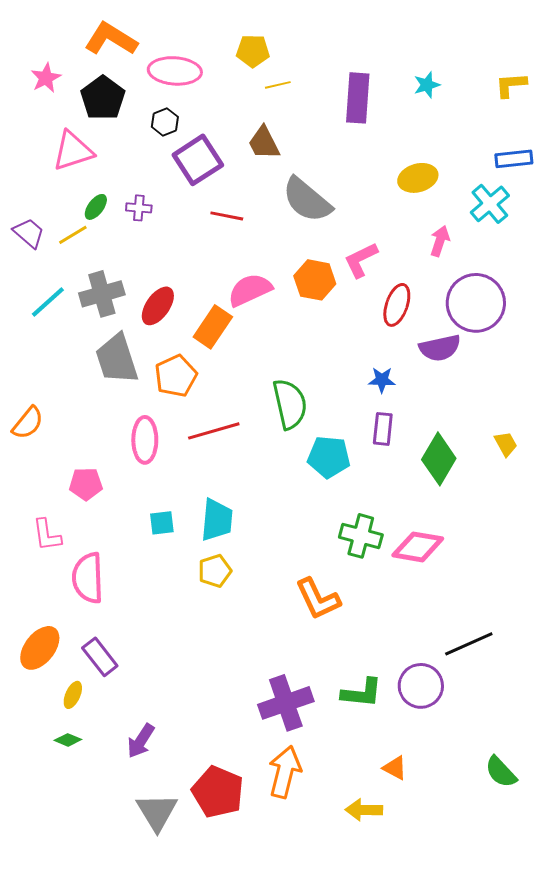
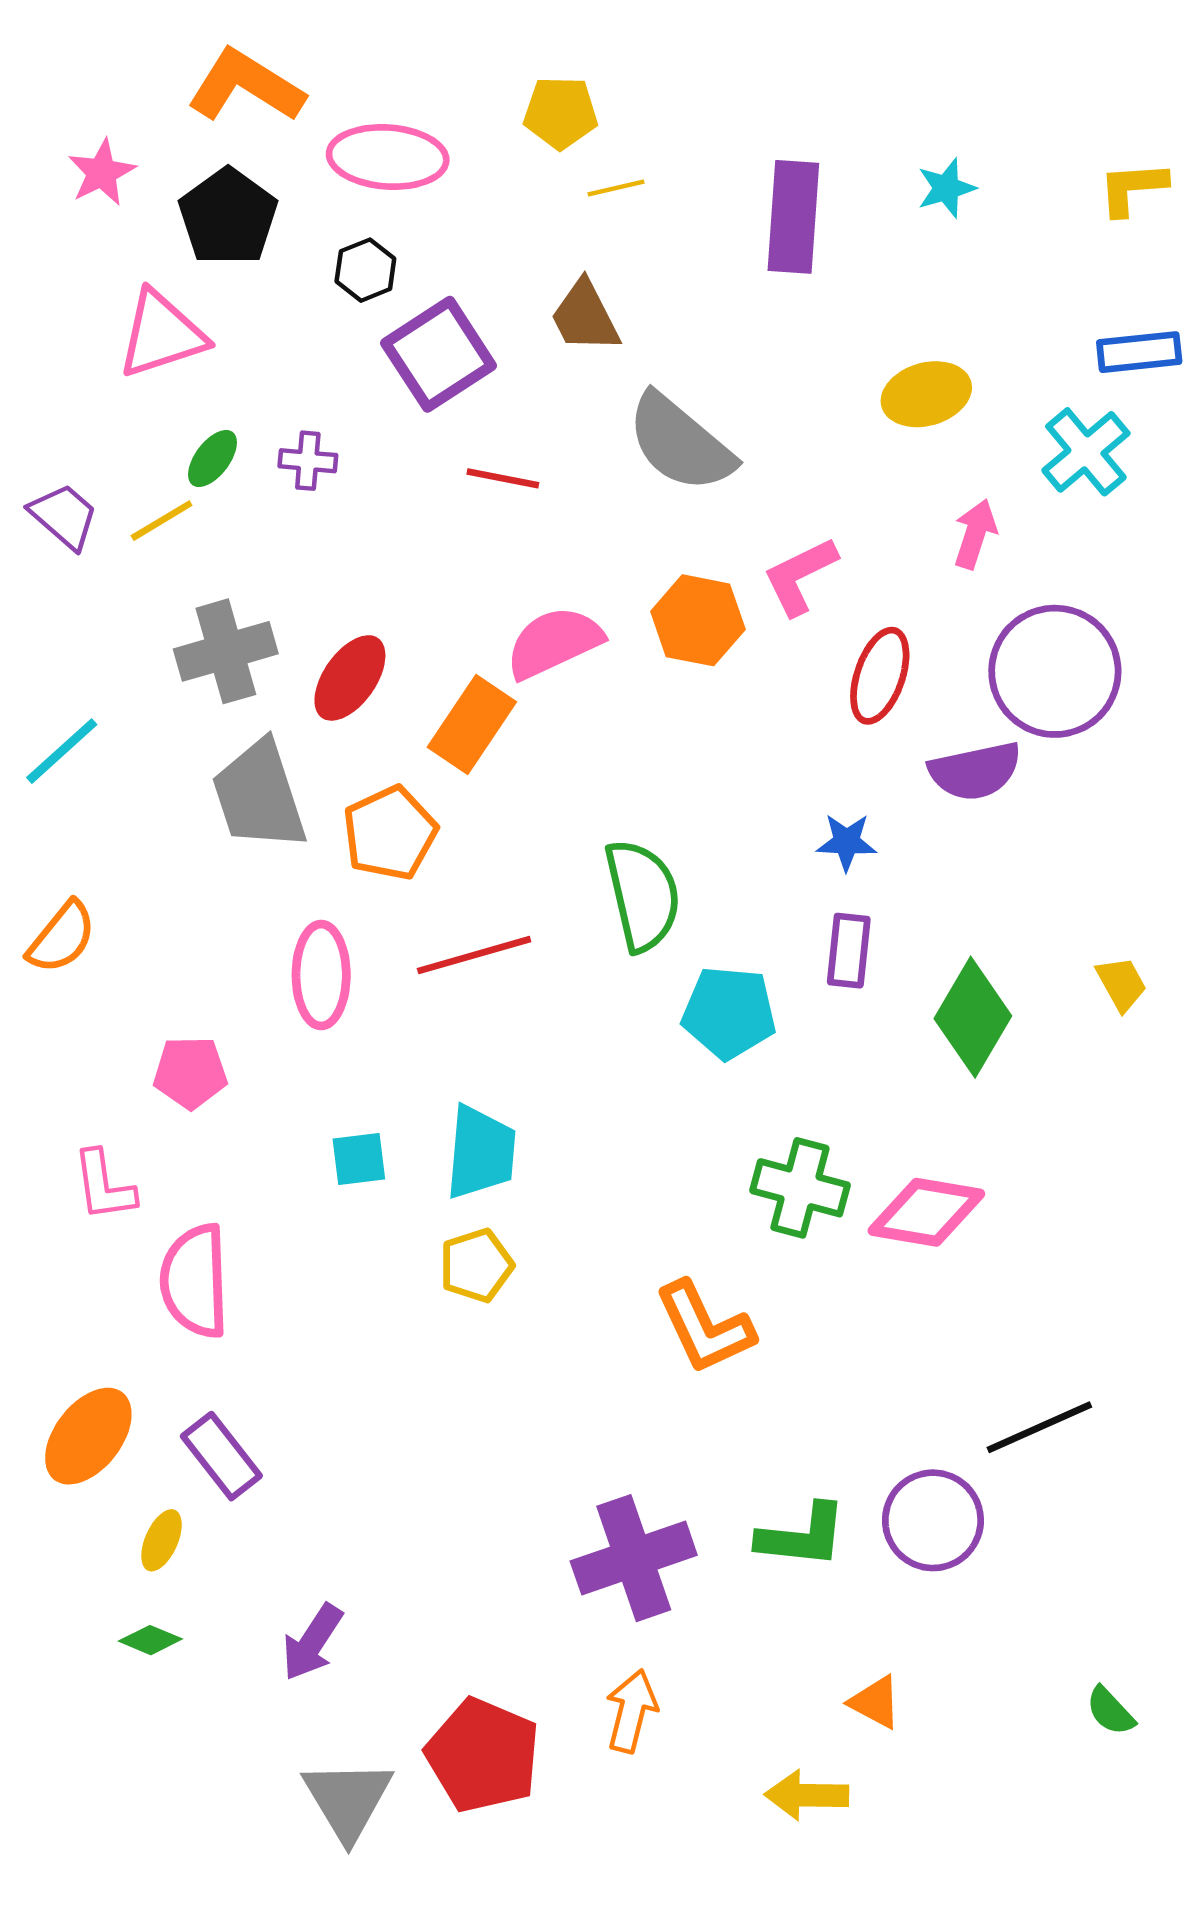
cyan line: (48, 302) -> (62, 751), moved
orange arrow: (285, 772) -> (631, 1711), size x0.7
green semicircle: (501, 772) -> (1110, 1711), size x0.7

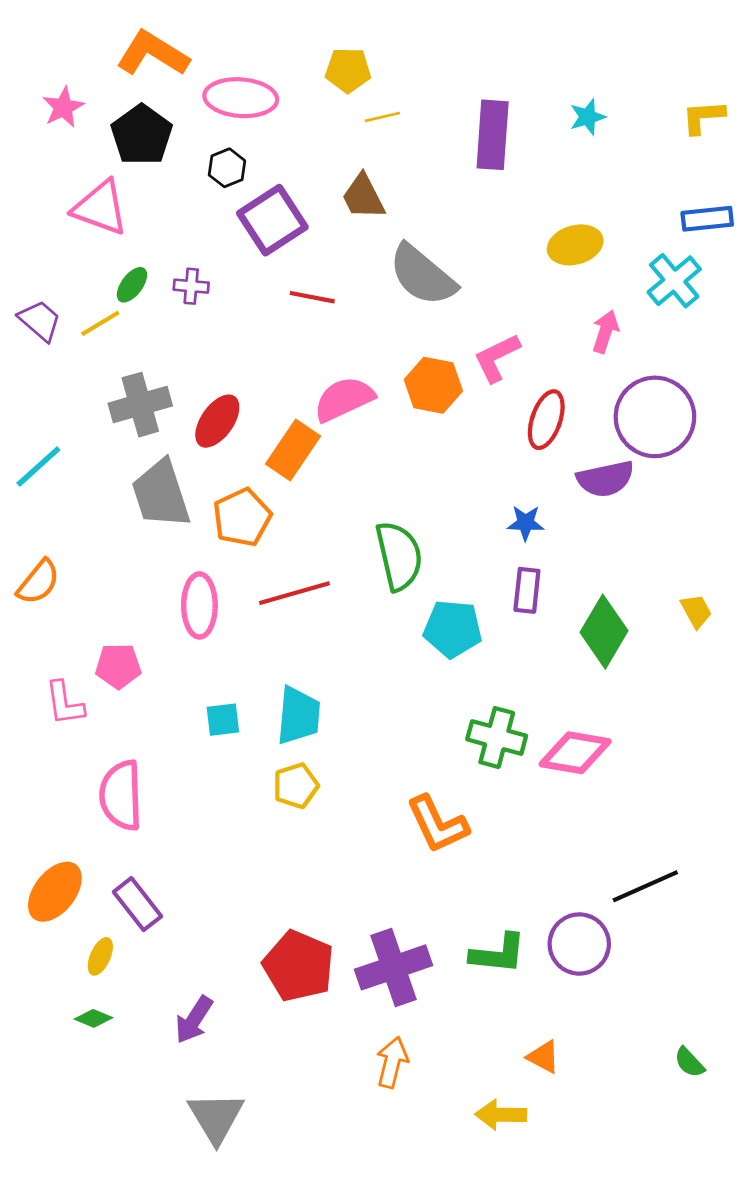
pink triangle: (162, 334) -> (100, 208), turned 38
pink L-shape: (104, 1186) -> (65, 703), moved
red pentagon: (483, 1755) -> (299, 966), moved

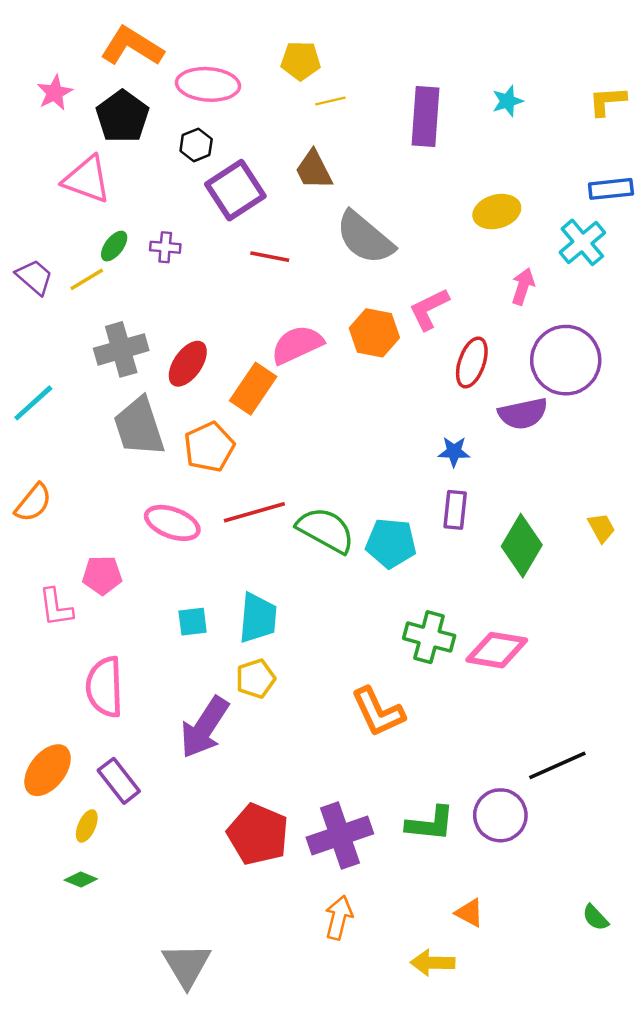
green semicircle: (399, 556) -> (326, 530), moved, turned -48
pink ellipse: (199, 605) -> (172, 523), turned -70
purple arrow: (194, 1020) -> (204, 727), moved, size x1.5

